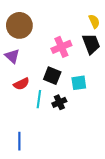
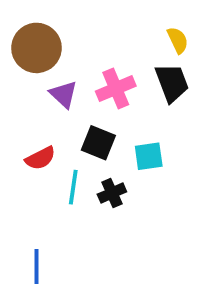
purple triangle: (12, 56) -> (64, 94), moved

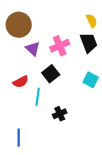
black square: (98, 143) -> (51, 74), turned 30
cyan square: (149, 156) -> (91, 80), moved, turned 35
black cross: (112, 193) -> (60, 114), moved

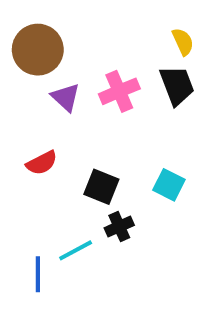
black square: (51, 74) -> (101, 187), moved, turned -30
cyan square: (91, 80) -> (169, 185), moved
cyan line: (38, 97) -> (76, 250), moved, turned 54

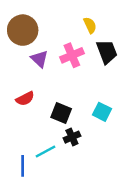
yellow semicircle: (183, 42) -> (90, 25), moved

